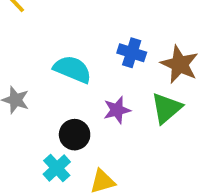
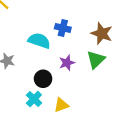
blue cross: (132, 53) -> (63, 28), moved

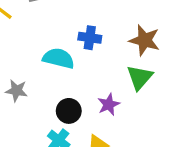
purple star: (67, 63) -> (109, 104), moved

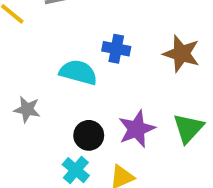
green triangle: (140, 77) -> (188, 128), moved
purple star: (109, 104) -> (137, 129), size x1.4

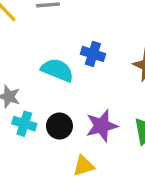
cyan cross: (76, 170) -> (24, 124), moved, turned -30

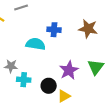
black circle: (59, 126) -> (49, 86), moved

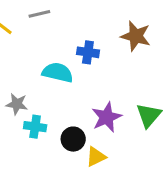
brown star: (88, 29) -> (136, 36), moved

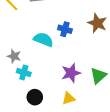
black circle: (73, 139) -> (35, 97), moved
yellow triangle: (96, 157) -> (69, 98), moved

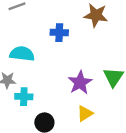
cyan semicircle: (43, 39) -> (22, 54), moved

